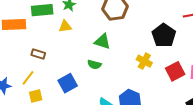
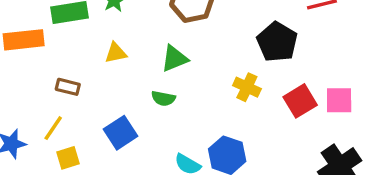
yellow triangle: (65, 26) -> (116, 53), moved
green triangle: (102, 41) -> (175, 59), turned -36

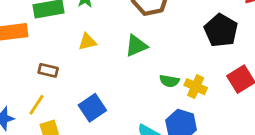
yellow cross: (247, 87) -> (196, 87), moved
green semicircle: (163, 98) -> (169, 81), moved

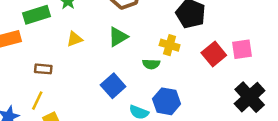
yellow cross: (196, 87) -> (170, 45), moved
blue square: (92, 108) -> (113, 86), moved

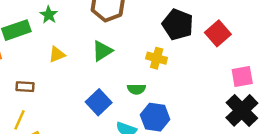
pink square: (242, 49) -> (242, 76), moved
red square: (214, 54) -> (218, 33), moved
green semicircle: (151, 64) -> (136, 89), moved

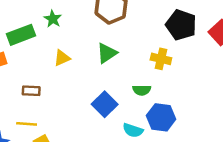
yellow line: (19, 120) -> (27, 124), turned 72

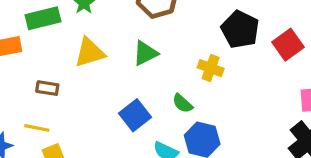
yellow triangle: (62, 58) -> (90, 52), size x1.5
green semicircle: (142, 90) -> (183, 103), turned 36

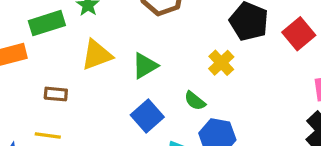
green triangle: (145, 53) -> (145, 66), moved
yellow cross: (211, 68) -> (221, 63), turned 30

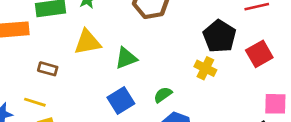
yellow cross: (221, 63) -> (205, 68), moved, turned -30
green semicircle: (195, 101) -> (163, 95), turned 96

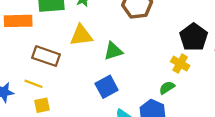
brown rectangle: (48, 69) -> (46, 56), size x1.6
green semicircle: (163, 95) -> (167, 88), moved

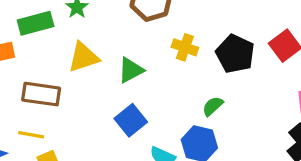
black pentagon: (194, 37) -> (235, 54), moved
yellow cross: (180, 64) -> (185, 47), moved

